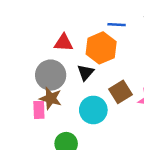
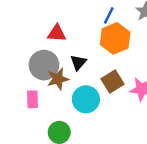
blue line: (117, 25) -> (109, 15), turned -66
orange hexagon: (101, 48) -> (115, 38), moved
brown star: (51, 98) -> (58, 79), moved, turned -30

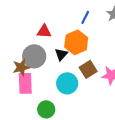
orange hexagon: (115, 38) -> (76, 42), moved
brown star: (58, 79) -> (21, 67), moved
pink rectangle: (33, 99) -> (25, 83), size x1.5

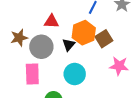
brown star: (21, 67) -> (19, 38), moved
brown square: (88, 69) -> (104, 39), moved

